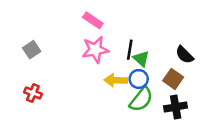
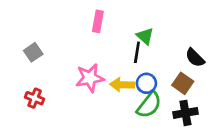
pink rectangle: (93, 20) -> (98, 21), turned 66
pink star: (95, 50) -> (90, 78), moved
green triangle: (141, 59) -> (145, 36), moved

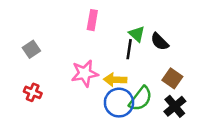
black semicircle: (195, 58) -> (160, 42), moved
blue circle: (146, 83) -> (119, 103), moved, size x1.5
black cross: (185, 113) -> (175, 106), turned -30

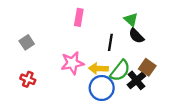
green triangle: (137, 34) -> (131, 20), moved
green semicircle: (141, 99) -> (120, 71), moved
black cross: (175, 106) -> (136, 80), moved

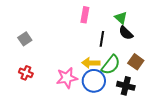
pink rectangle: (79, 17) -> (85, 15), moved
pink star: (72, 63) -> (67, 78), moved
black cross: (136, 80) -> (126, 86), moved, turned -36

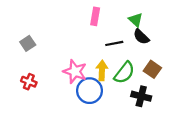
black line: (102, 39) -> (114, 43), turned 70
yellow arrow: (91, 63) -> (102, 70), turned 90
pink star: (67, 78) -> (75, 72), moved, turned 30
blue circle: (94, 81) -> (90, 91), moved

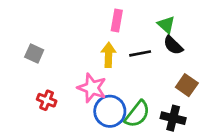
gray square: (28, 43) -> (34, 53), turned -32
yellow arrow: (102, 70) -> (108, 55), moved
green semicircle: (124, 73) -> (137, 114), moved
red cross: (29, 82) -> (47, 100), moved

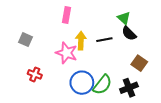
pink rectangle: (117, 21) -> (67, 15), moved
pink star: (92, 88) -> (67, 53), moved
black cross: (173, 118) -> (129, 88), turned -36

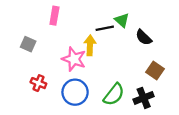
pink rectangle: (67, 15) -> (54, 16), moved
green triangle: (124, 18) -> (122, 20), moved
black line: (104, 40) -> (105, 28), moved
blue circle: (82, 83) -> (75, 92), moved

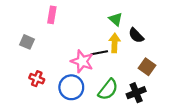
black line: (105, 28) -> (99, 53), moved
yellow arrow: (90, 45) -> (115, 43), moved
pink star: (74, 59) -> (82, 61), moved

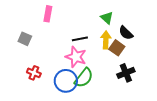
black line: (99, 53) -> (80, 39), moved
brown square: (147, 67) -> (117, 48), moved
green semicircle: (108, 89) -> (84, 78), moved
black cross: (136, 93) -> (126, 73), moved

